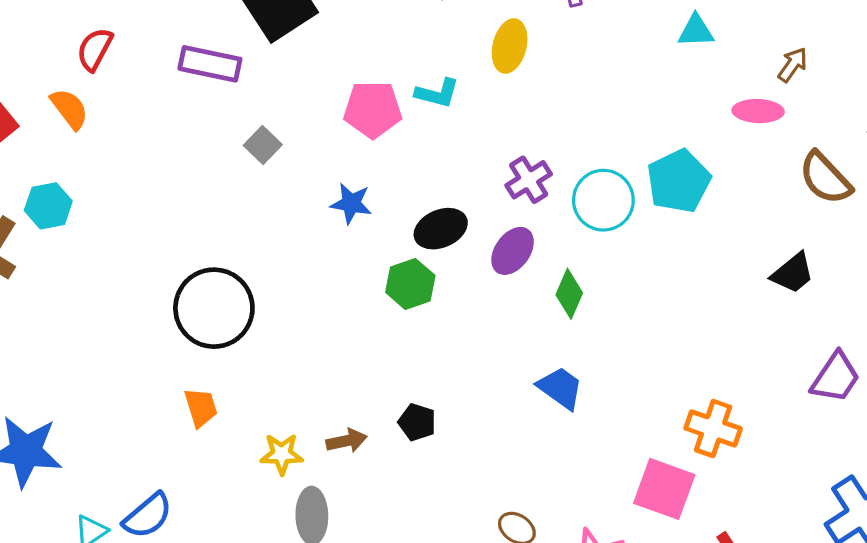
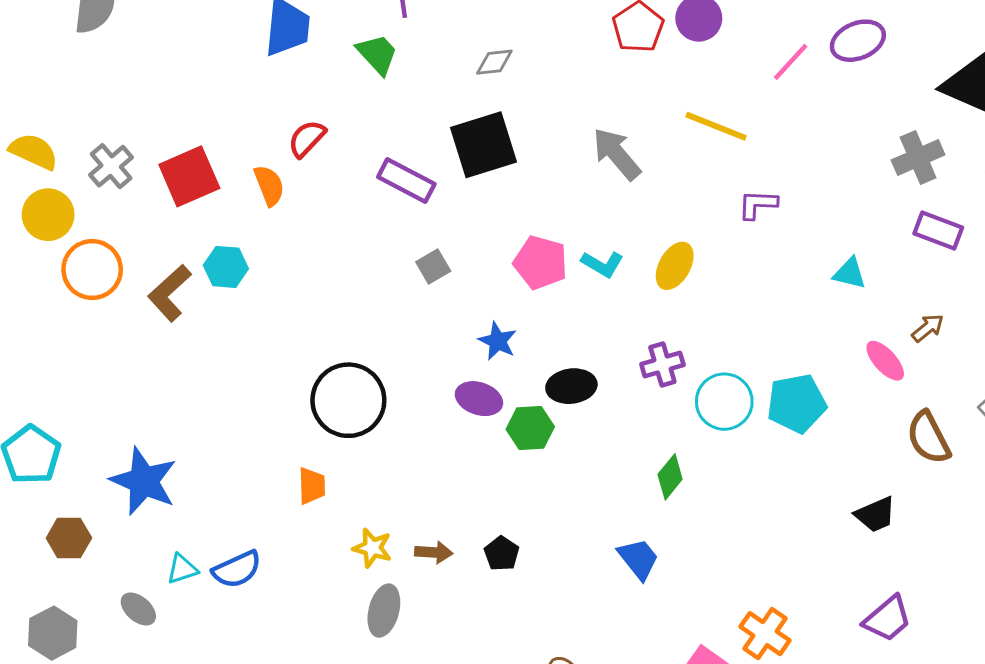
yellow ellipse: (510, 46) -> (675, 266), moved
pink ellipse: (758, 111) -> (885, 361), turned 30
purple ellipse: (513, 251) -> (479, 399), moved, turned 57

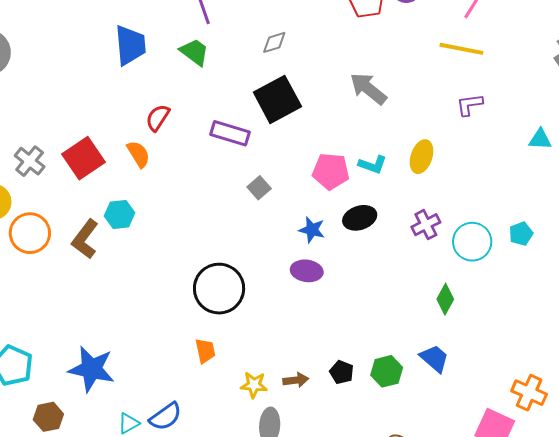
yellow line: (716, 126) -> (461, 49), moved
black ellipse: (571, 386) -> (360, 218), moved
cyan pentagon: (797, 403) -> (521, 234), size x0.6
green hexagon: (530, 428) -> (387, 371), moved

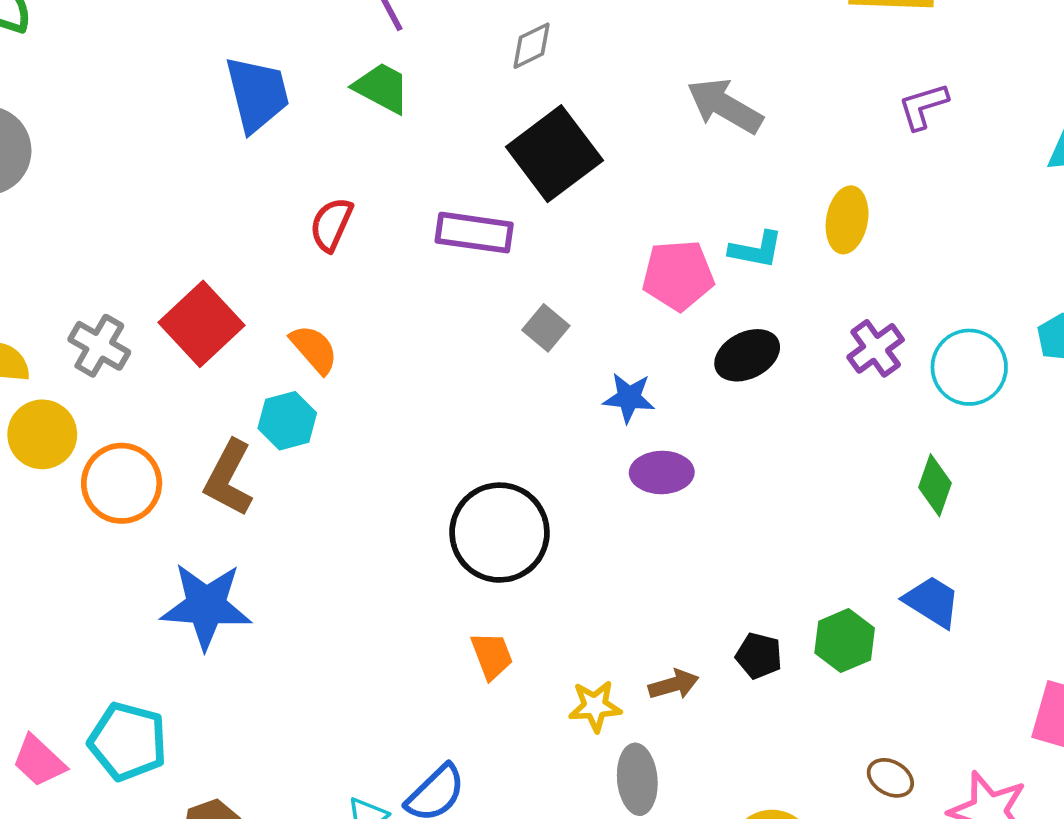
orange semicircle: (138, 154) -> (314, 349), moved
blue star: (312, 230) -> (629, 398), moved
blue star: (92, 369) -> (206, 606), moved

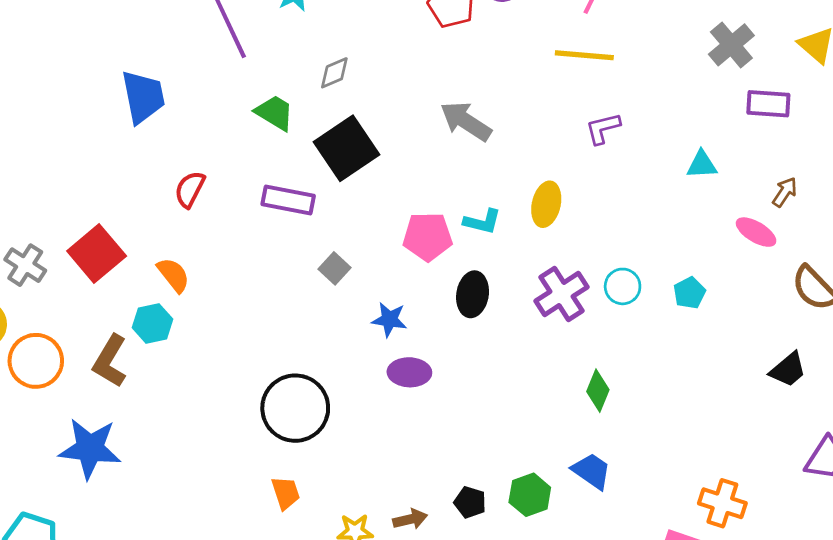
green trapezoid: (382, 88) -> (275, 113), moved
purple cross: (876, 348) -> (561, 294), size x1.4
black ellipse: (747, 355) -> (473, 294), turned -57
cyan circle: (969, 367) -> (623, 286), moved, size x0.7

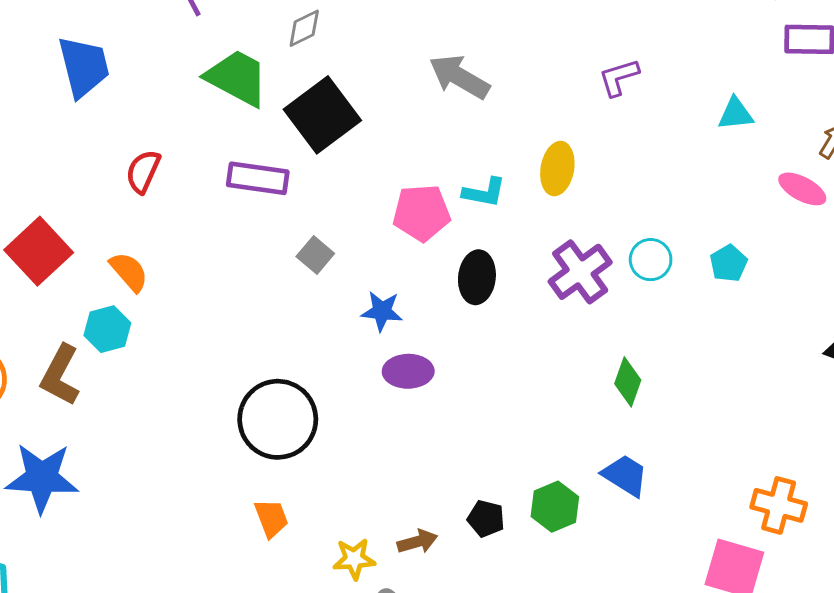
green trapezoid: (275, 113) -> (237, 78), size x1.4

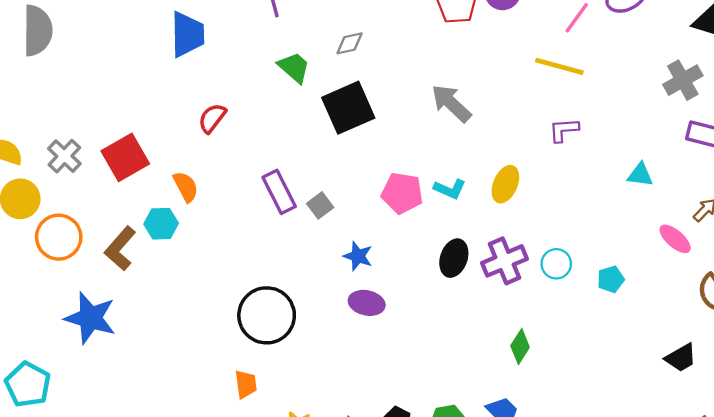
green trapezoid: (237, 78) -> (294, 67), size x0.7
purple rectangle: (258, 178) -> (279, 192), moved, turned 42
black ellipse: (477, 277) -> (454, 258), moved

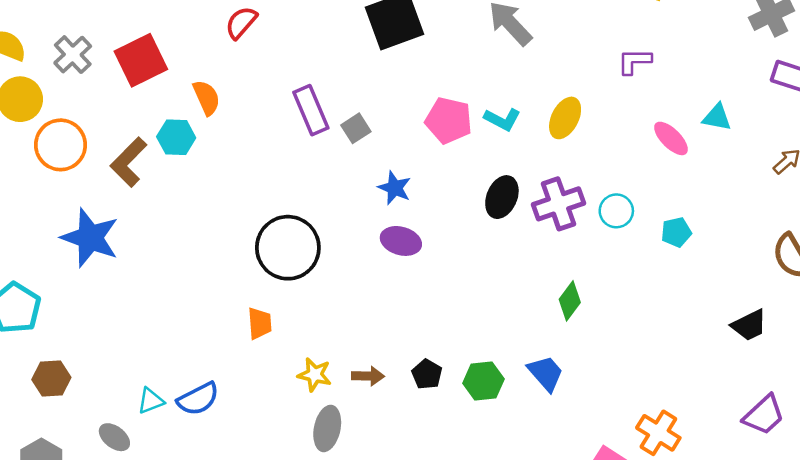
pink ellipse: (675, 239) -> (671, 138), moved

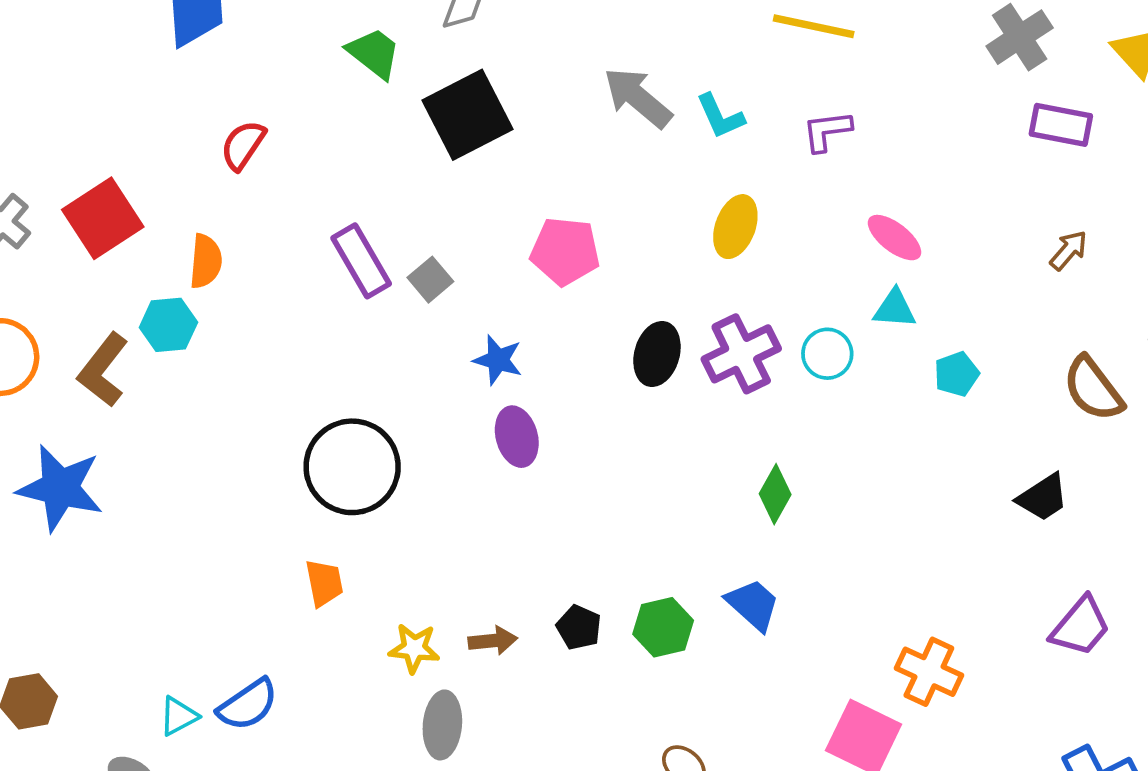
orange semicircle: (207, 98) -> (206, 261), turned 36
cyan triangle: (717, 117) -> (895, 309), moved
cyan L-shape: (502, 119) -> (720, 116), moved, turned 45
cyan pentagon: (676, 232) -> (956, 374), moved
purple ellipse: (401, 241) -> (517, 437), turned 66

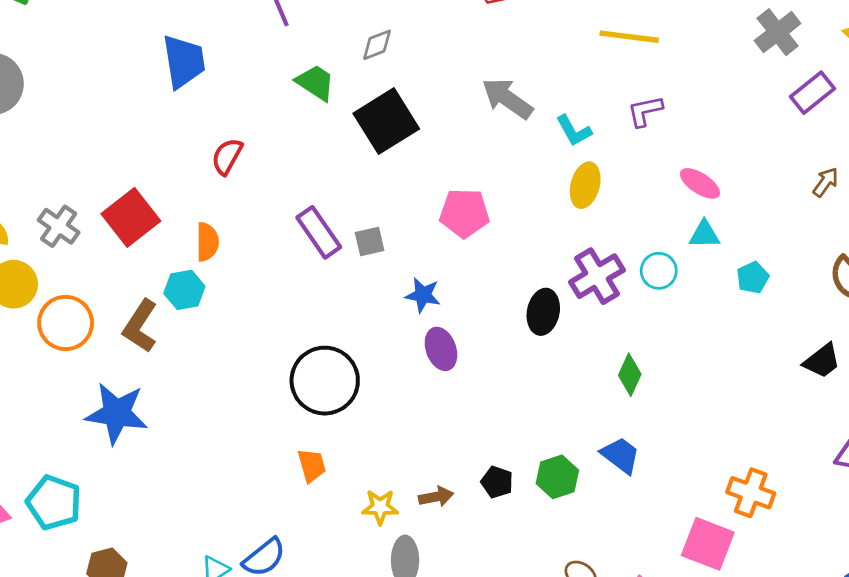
cyan L-shape: (720, 116) -> (574, 131), moved
purple rectangle: (1061, 125) -> (812, 93), turned -45
gray square: (430, 280) -> (370, 241), turned 32
black ellipse: (657, 354) -> (543, 312), moved

